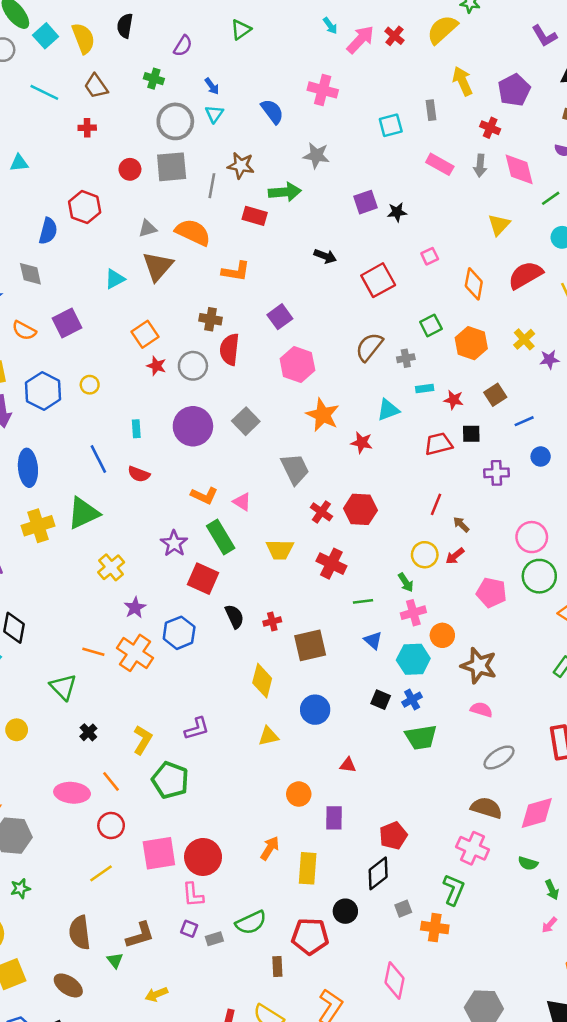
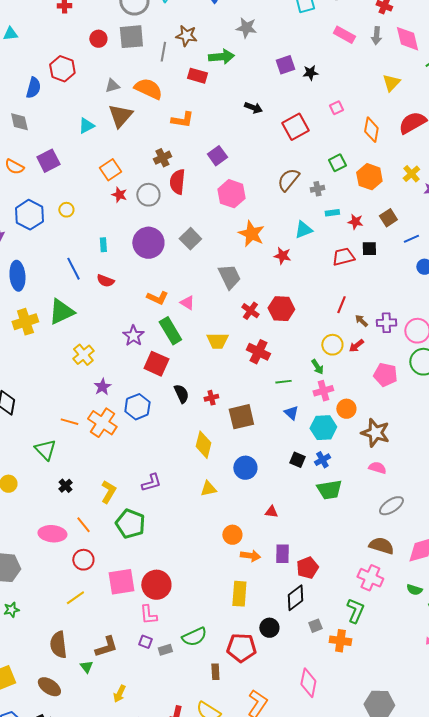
brown cross: (211, 319) -> (162, 158), turned -36
purple cross: (496, 473) -> (386, 323), moved
purple rectangle: (334, 818) -> (282, 554), moved
orange arrow: (270, 848) -> (250, 556), moved, turned 66
yellow arrow: (156, 994) -> (119, 694), turned -42

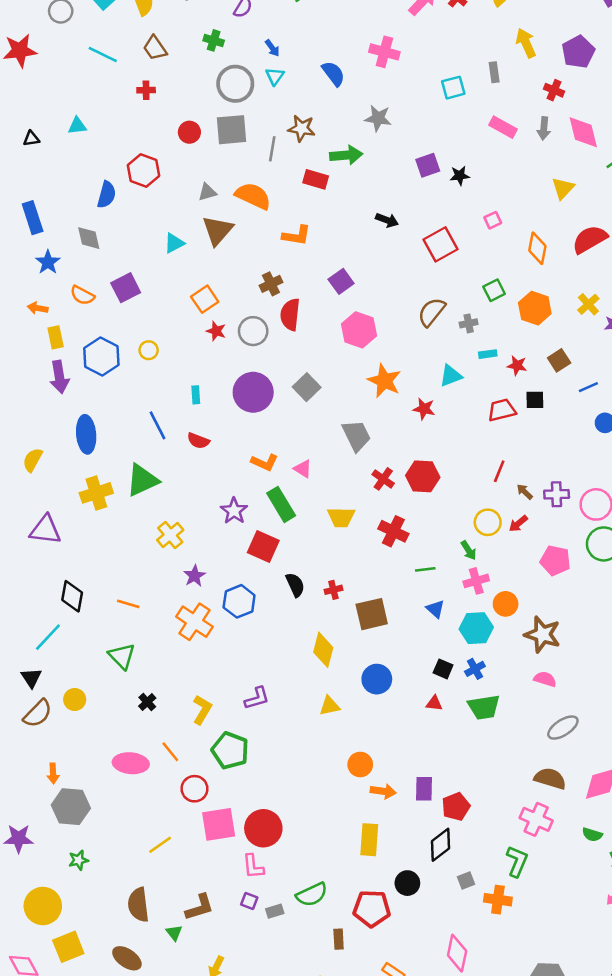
orange line: (69, 422) -> (128, 604), moved
red triangle: (271, 512) -> (434, 703), moved
red circle: (83, 560) -> (194, 789), moved

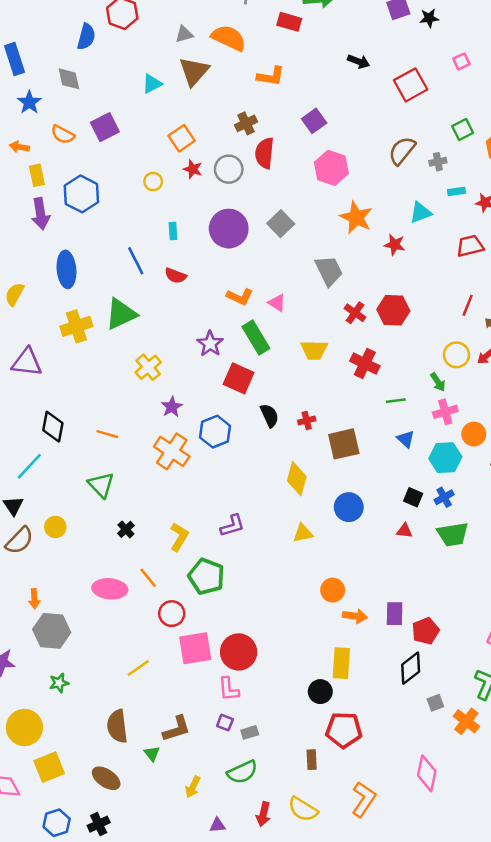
yellow circle: (149, 350) -> (153, 182), moved
black circle: (407, 883) -> (320, 692), moved
green semicircle: (312, 895) -> (242, 772), moved
orange cross: (498, 900) -> (466, 721), turned 30

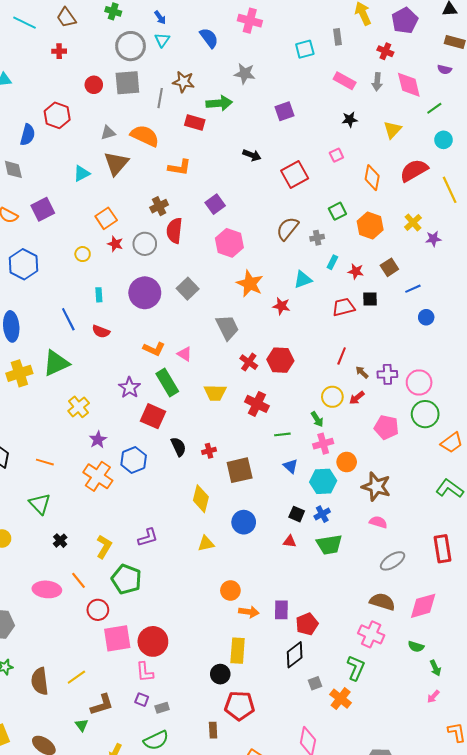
black star: (429, 18) -> (350, 119), moved
cyan rectangle: (456, 191) -> (332, 262), turned -56
yellow line: (138, 668) -> (76, 677), moved
brown semicircle: (117, 726) -> (40, 681), moved

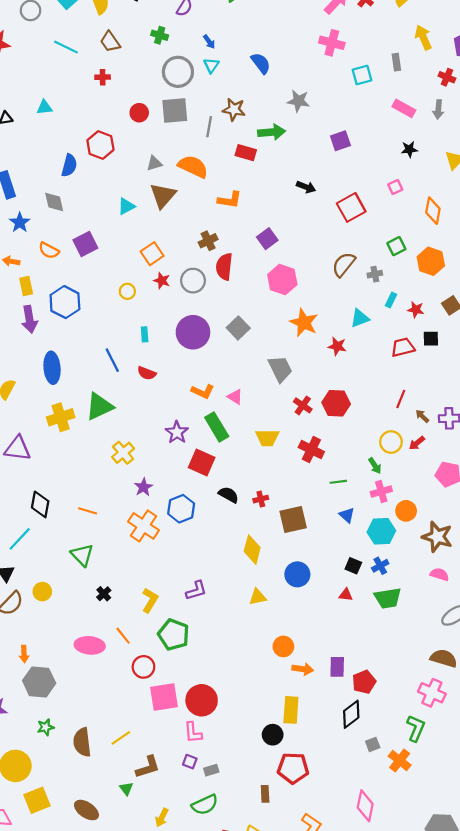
pink cross: (250, 21) -> (332, 43), moved
black semicircle: (178, 447) -> (229, 495), turned -36

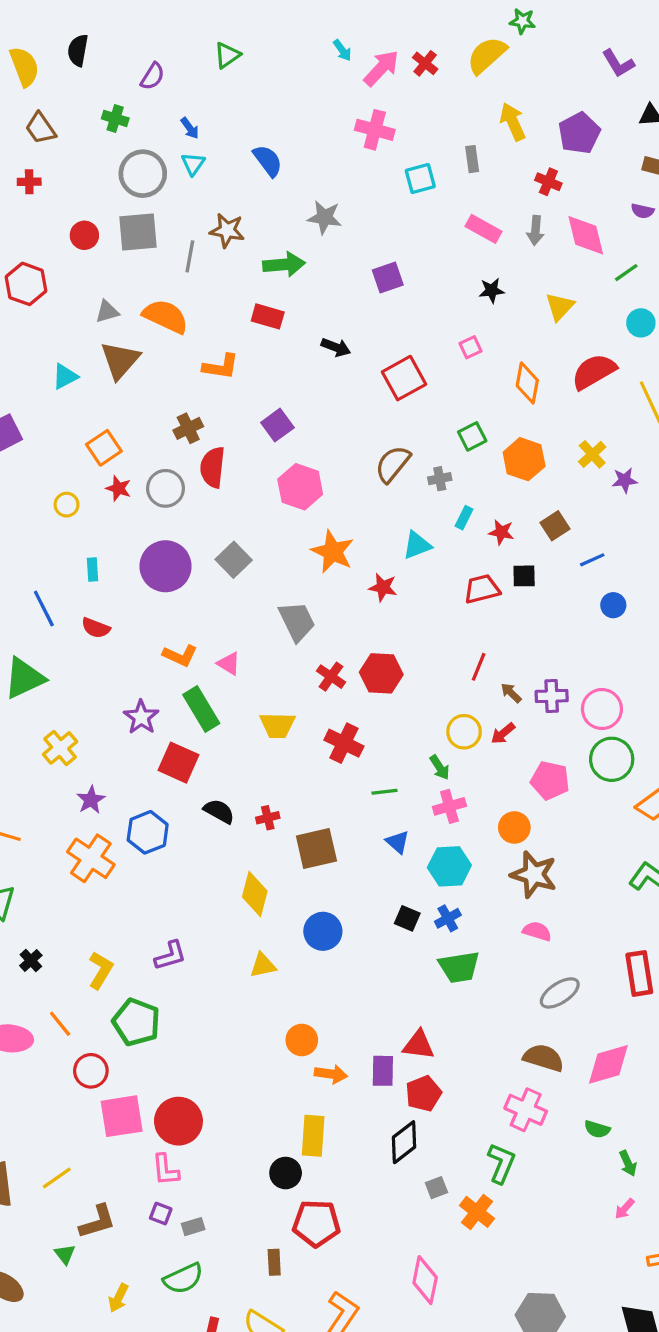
red rectangle: (246, 153) -> (268, 316), moved
orange circle: (406, 511) -> (514, 827), moved
red triangle: (346, 595) -> (419, 1045), moved, size x1.5

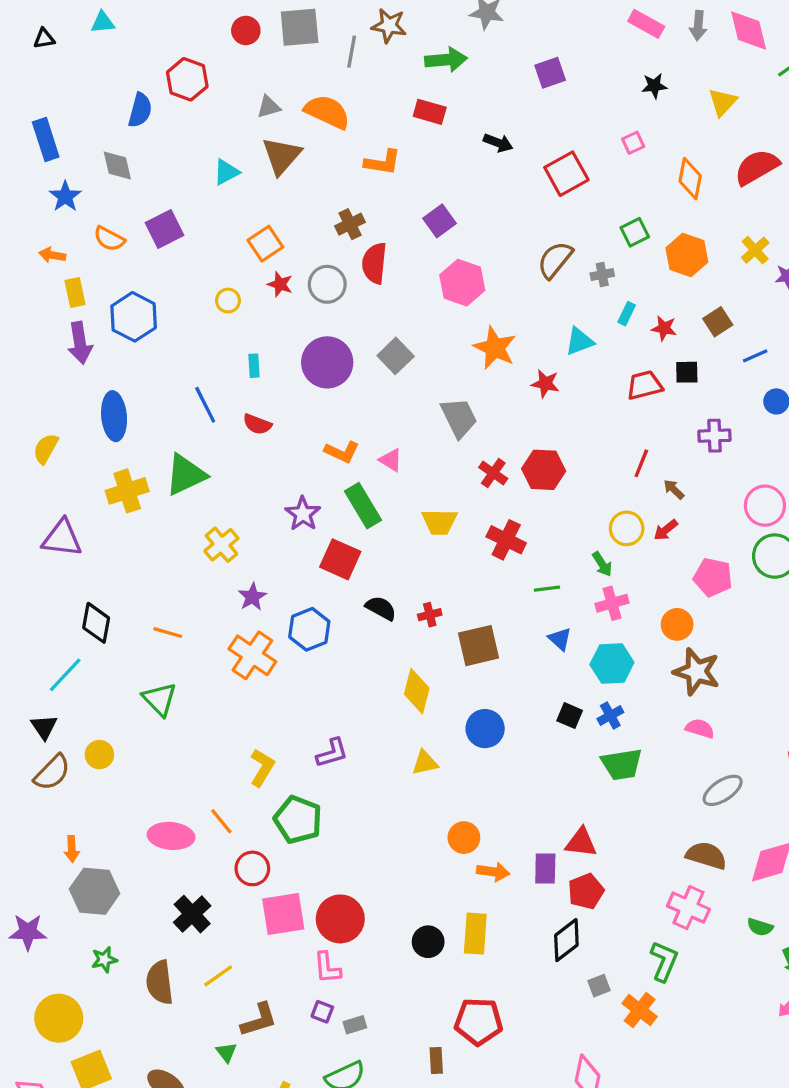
purple cross: (552, 696) -> (714, 436), moved
black cross: (31, 960) -> (192, 914), moved, size x1.6
black circle: (286, 1173) -> (428, 942), moved

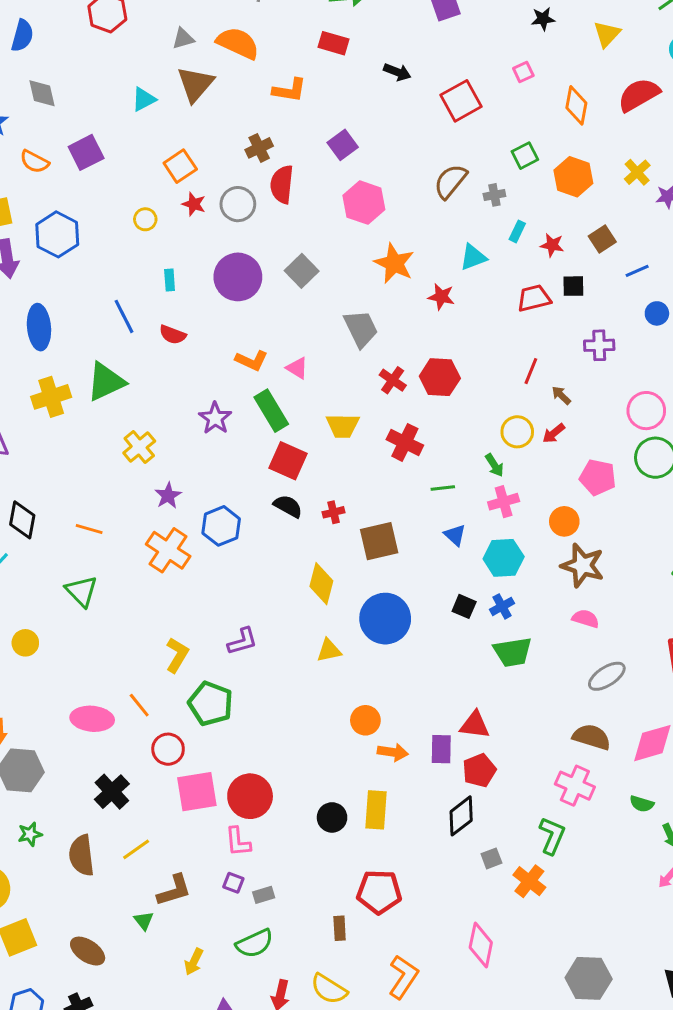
blue semicircle: (140, 110) -> (22, 36), moved
red square: (340, 559) -> (288, 461), moved
blue circle: (485, 729) -> (385, 619), size x1.4

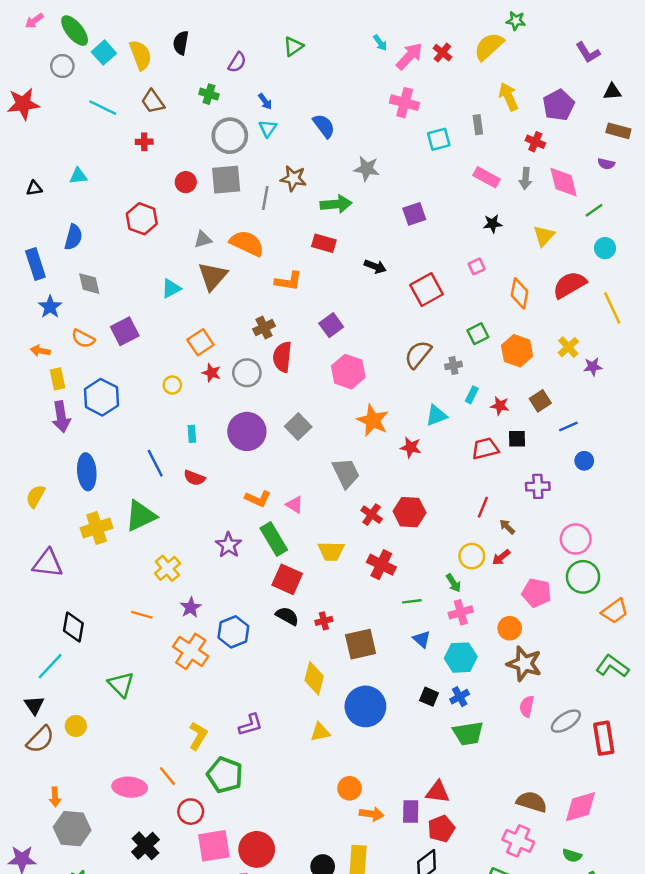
orange line: (89, 529) -> (142, 615), moved
pink semicircle: (586, 619) -> (527, 706), turned -95
gray ellipse: (607, 676) -> (566, 721), moved

